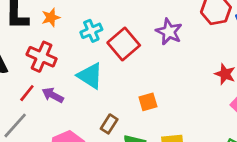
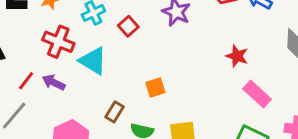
red square: (124, 44) -> (128, 26), size x0.6
red cross: (42, 57) -> (58, 42), moved

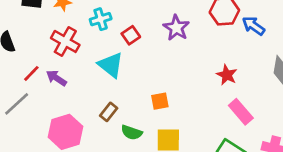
cyan triangle: (93, 61) -> (111, 65), moved
orange square: (155, 87) -> (160, 101), moved

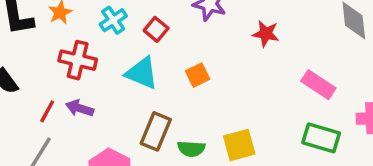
red star: (227, 75) -> (266, 34), moved
orange square: (160, 101) -> (198, 75), moved
brown rectangle: (109, 112) -> (156, 131), size x1.5

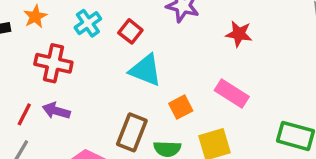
cyan triangle: (142, 73) -> (145, 70), moved
orange square: (198, 75) -> (181, 107), moved
pink rectangle: (318, 85) -> (232, 93), moved

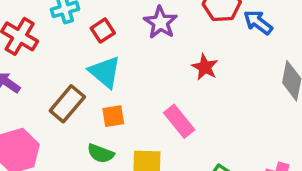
orange square: (181, 107) -> (113, 116), moved
brown rectangle: (132, 132) -> (67, 104), moved

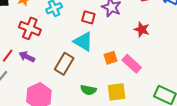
red square: (103, 31) -> (88, 17), moved, turned -32
orange square: (113, 116) -> (111, 58), moved

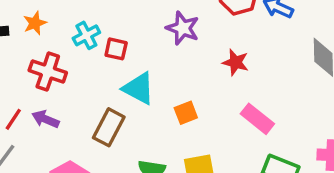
red square: (88, 17) -> (116, 49), moved
pink rectangle: (132, 64) -> (257, 119), moved

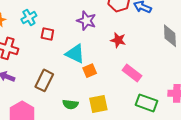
cyan cross: (86, 35) -> (29, 17), moved
cyan triangle: (139, 88) -> (75, 54), moved

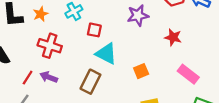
purple star: (86, 21) -> (138, 15), turned -30
cyan triangle: (75, 54) -> (106, 54), moved

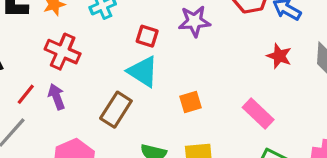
red square: (94, 30) -> (147, 36), moved
red star: (173, 37) -> (279, 56), moved
purple arrow: (49, 77) -> (56, 97), turned 42

